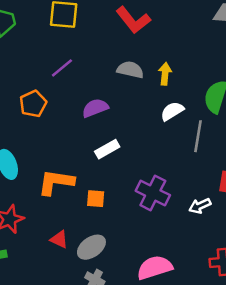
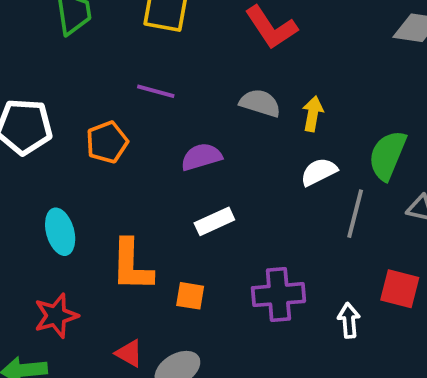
purple line: (62, 68) -> (156, 91), turned 50
orange L-shape: (56, 182) -> (132, 265), turned -102
purple cross: (153, 193) -> (278, 295), turned -36
white arrow: (200, 206) -> (349, 320), turned 105

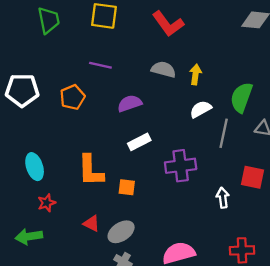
cyan ellipse: (60, 232) -> (35, 167), moved
purple cross: (278, 295) -> (181, 166), moved
red star: (56, 316) -> (47, 203), size x0.7

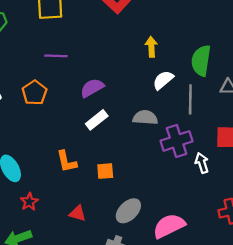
gray semicircle: (163, 69) -> (145, 118), moved
white rectangle: (139, 142) -> (97, 120), moved
purple cross: (181, 166) -> (177, 141), moved
orange L-shape: (91, 171) -> (67, 161), size x0.7
gray ellipse: (121, 232) -> (128, 211), moved

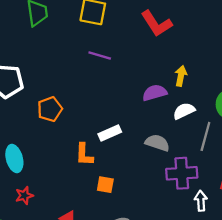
purple line: (56, 56) -> (100, 56), moved
purple semicircle: (92, 88) -> (155, 93), moved
orange pentagon: (35, 93) -> (50, 109), moved
orange L-shape: (67, 161) -> (84, 155), moved

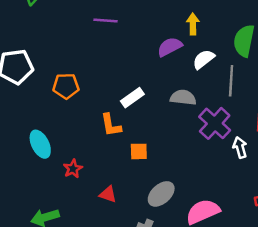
orange pentagon: (50, 109) -> (66, 86), turned 30
purple cross: (182, 173) -> (215, 123), turned -32
red star: (24, 195) -> (73, 169), moved

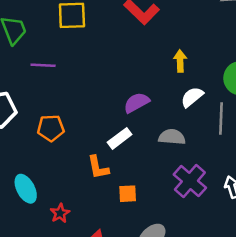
purple line: (105, 20) -> (43, 65), moved
purple semicircle: (170, 47) -> (136, 103), moved
purple cross: (215, 123) -> (190, 181), moved

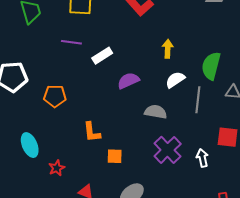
purple line: (43, 65) -> (71, 42), moved
white rectangle: (120, 138) -> (102, 56), moved

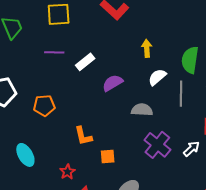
white arrow: (202, 158) -> (191, 149), turned 66
red star: (57, 168) -> (67, 172), moved

